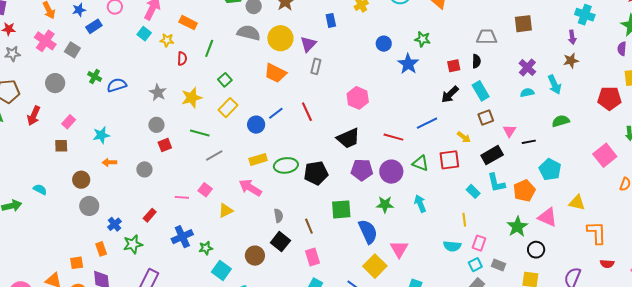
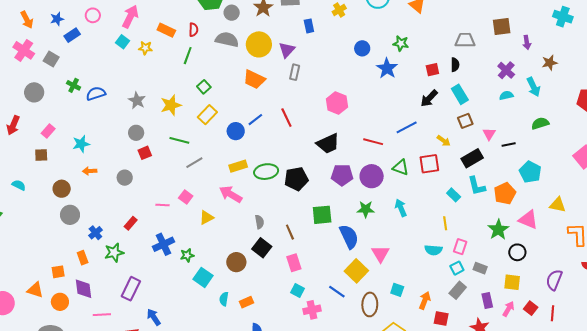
purple arrow: (572, 37) -> (527, 42), moved
red semicircle: (182, 58) -> (193, 30), moved
cyan semicircle: (40, 189) -> (19, 185), moved

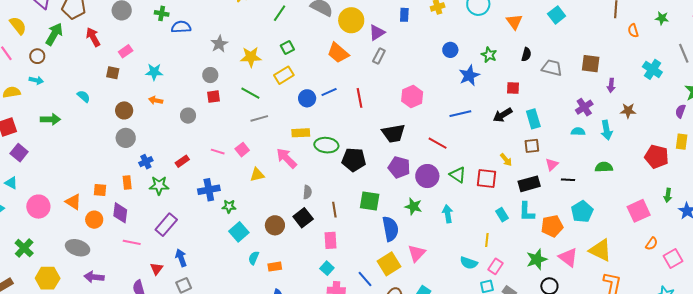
black semicircle: (455, 65) -> (526, 54), moved
green cross: (74, 85) -> (162, 13), turned -32
red arrow: (13, 125) -> (93, 37), turned 114
blue line: (407, 127) -> (460, 114), moved
yellow triangle: (558, 205) -> (600, 250), size x1.4

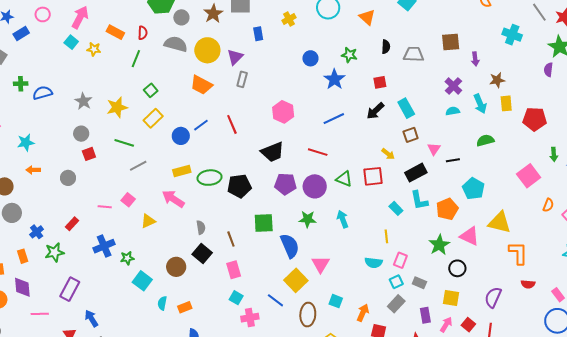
yellow rectangle: (682, 142) -> (506, 103), moved

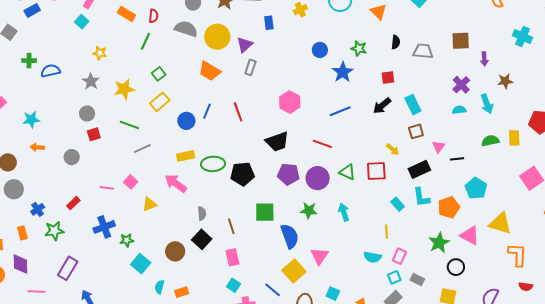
yellow star: (94, 49) -> (100, 53), moved
yellow rectangle: (506, 103) -> (514, 138), moved
blue line: (201, 125) -> (207, 111), turned -35

